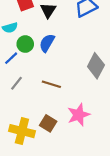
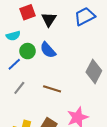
blue semicircle: (47, 43) -> (48, 50), turned -72

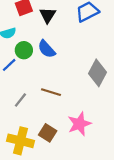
gray line: (19, 88) -> (20, 100), moved

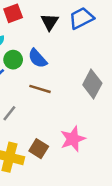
black triangle: (48, 15) -> (50, 22), moved
brown line: (51, 92) -> (40, 89), moved

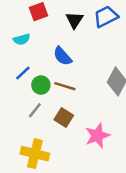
green circle: (13, 60) -> (41, 85), moved
brown square: (39, 149) -> (64, 118), moved

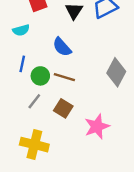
blue line: (23, 73) -> (22, 64), turned -35

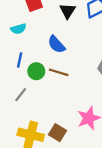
gray line: (34, 101) -> (21, 95), moved
brown square: (63, 108) -> (58, 133), moved

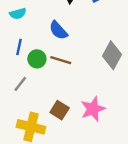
brown square: (58, 133) -> (60, 110), moved

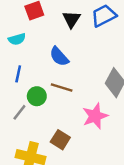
green circle: (37, 59) -> (37, 96), moved
pink star: (93, 109) -> (95, 116), moved

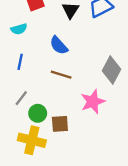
green circle: (37, 96) -> (38, 113), moved
brown square: (60, 140) -> (60, 124), turned -36

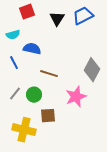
blue semicircle: (59, 45) -> (32, 49), moved, turned 144
blue line: (20, 62) -> (14, 63), turned -40
green circle: (38, 113) -> (34, 95), moved

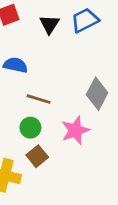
green circle: (34, 95) -> (30, 128), moved
brown square: (48, 116) -> (37, 156), turned -35

